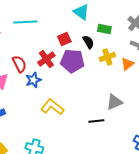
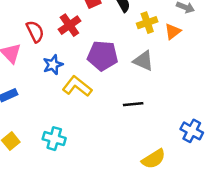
purple pentagon: (72, 61) -> (103, 56), moved
blue star: (33, 80) -> (53, 65), moved
gray triangle: (114, 102) -> (143, 61), moved, turned 48

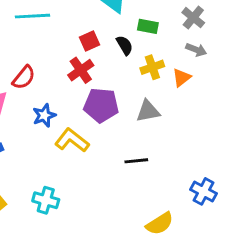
red cross: (69, 25) -> (81, 70), moved
red semicircle: (35, 32) -> (24, 77), turned 65
gray triangle: (143, 61) -> (148, 111), turned -35

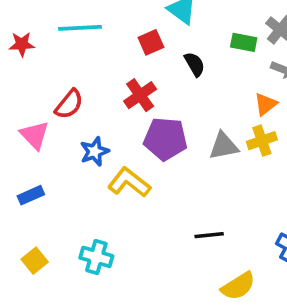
green rectangle: (148, 26) -> (244, 42), moved
red square: (90, 41) -> (151, 42), moved
yellow cross: (152, 67) -> (262, 141), moved
black line: (136, 161) -> (209, 235), moved

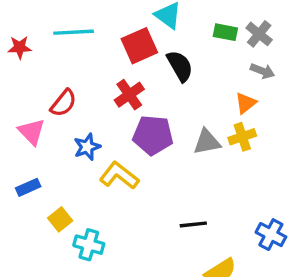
red square: (151, 42) -> (139, 46), size x1.5
green rectangle: (244, 42) -> (225, 32), moved
black semicircle: (195, 64) -> (180, 66), size x1.4
yellow square: (35, 261) -> (60, 219), moved

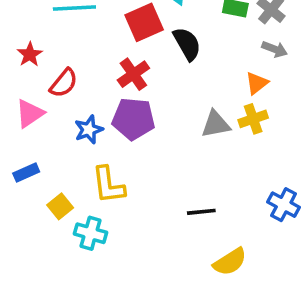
red star: (20, 47) -> (30, 54), moved, turned -30
pink triangle: (31, 132) -> (30, 113), turned 40
purple pentagon: (153, 135) -> (133, 119), moved
yellow L-shape: (119, 176) -> (108, 185), moved, turned -135
blue cross: (271, 235) -> (284, 205), moved

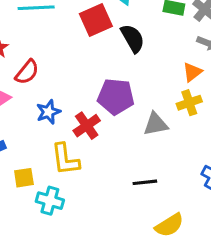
red cross: (133, 74) -> (87, 126), moved
purple pentagon: (133, 119) -> (116, 97), moved
gray triangle: (216, 124) -> (156, 124), moved
yellow square: (60, 206) -> (24, 178), turned 30

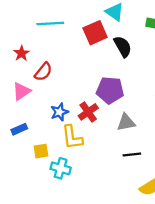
blue star: (48, 112) -> (59, 112), moved
gray triangle: (156, 124) -> (126, 122), moved

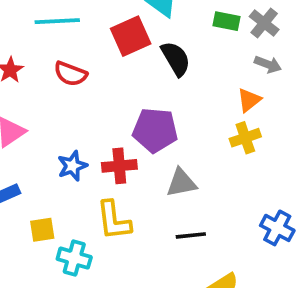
red semicircle: (43, 72) -> (70, 74), moved, turned 72
red cross: (88, 112) -> (119, 166), turned 30
yellow L-shape: (72, 137) -> (114, 220), moved

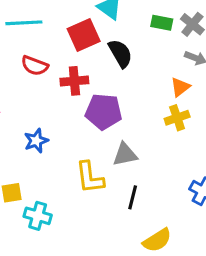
red cross: (119, 166) -> (74, 81), moved
yellow L-shape: (114, 220) -> (90, 177), moved
black line: (191, 235) -> (133, 197), turned -70

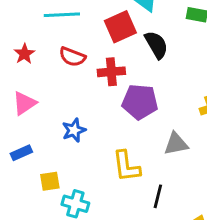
gray triangle: (125, 155) -> (176, 144), moved
black line: (133, 197) -> (158, 196), moved

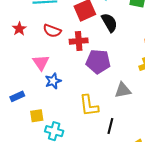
pink triangle: (24, 103) -> (41, 63), moved, turned -30

